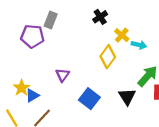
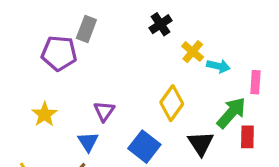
yellow diamond: (108, 57) -> (172, 103), moved
yellow star: (22, 88) -> (45, 114), moved
blue triangle: (32, 95) -> (88, 142), moved, turned -32

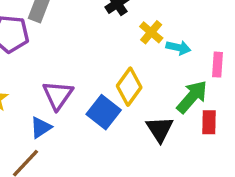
purple triangle: (104, 111) -> (58, 95), size x1.4
blue triangle: (88, 142) -> (41, 127), turned 30
blue square: (144, 147) -> (104, 112), moved

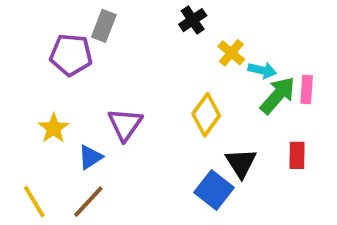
green arrow: (192, 97) -> (278, 95), moved
blue square: (104, 112) -> (214, 190), moved
blue triangle: (41, 127) -> (90, 157), moved

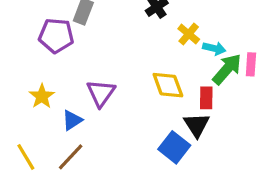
yellow diamond: (206, 115) -> (168, 85), turned -56
red rectangle: (297, 155) -> (206, 98), moved

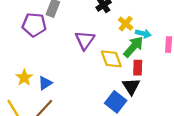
green arrow: (227, 69) -> (133, 47), moved
purple triangle: (101, 93) -> (85, 40), moved
yellow star: (42, 96) -> (24, 78), moved

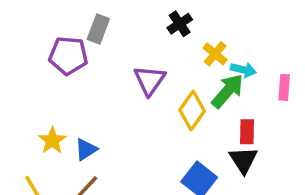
yellow diamond: (111, 59) -> (192, 110), turned 55
red rectangle: (138, 68) -> (247, 132), moved
black triangle: (131, 86) -> (243, 160), moved

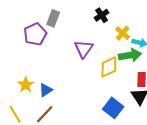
purple pentagon: (68, 56) -> (35, 34), turned -30
green arrow: (227, 91) -> (130, 55), turned 40
yellow diamond: (192, 110) -> (109, 67), turned 30

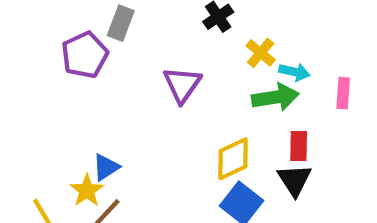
yellow diamond: (109, 67) -> (233, 159), moved
yellow star: (26, 85) -> (87, 190), moved

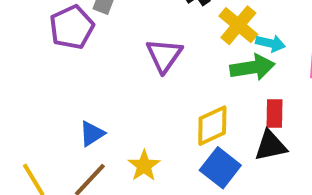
yellow cross: (261, 53) -> (238, 25), size x1.4
black triangle: (294, 180) -> (270, 146), turned 51
yellow star: (87, 190) -> (144, 166), moved

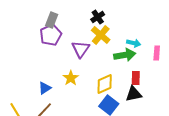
yellow cross: (238, 25) -> (101, 35), moved
purple pentagon: (72, 27) -> (51, 35), moved
yellow star: (144, 166) -> (71, 78), moved

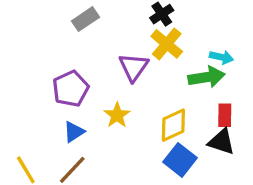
gray rectangle: (52, 20) -> (86, 19), turned 35
purple pentagon: (51, 35) -> (71, 89), moved
black triangle: (134, 94) -> (221, 142), turned 30

